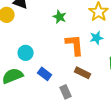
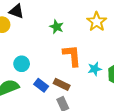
cyan star: (97, 38) -> (95, 69), moved
brown rectangle: (83, 73) -> (62, 84), moved

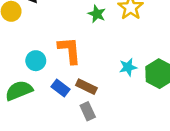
green star: (57, 27) -> (97, 14), moved
orange L-shape: (72, 56) -> (70, 50), moved

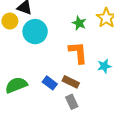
orange L-shape: (70, 50) -> (78, 53), moved
cyan circle: (36, 61) -> (35, 32), moved, size x1.5

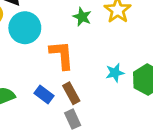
orange L-shape: (78, 53) -> (62, 55), moved
brown rectangle: (71, 82) -> (71, 93), turned 35

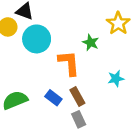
green star: (82, 17) -> (91, 43), moved

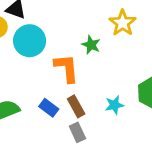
cyan star: (116, 79) -> (114, 105), moved

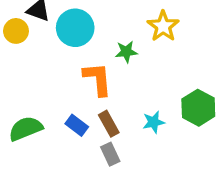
cyan circle: (30, 41) -> (75, 28), moved
green star: (91, 45) -> (126, 52), turned -30

